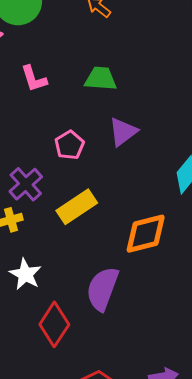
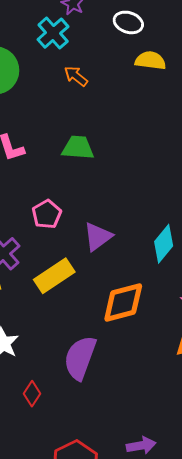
purple triangle: (123, 132) -> (98, 237), moved
red diamond: (54, 324) -> (32, 394), size x0.6

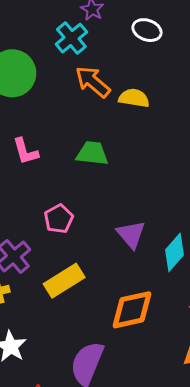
yellow semicircle: (150, 61) -> (134, 98), moved
orange arrow: (76, 76) -> (93, 82), size x1.5
purple triangle: (98, 237) -> (131, 234), moved, turned -36

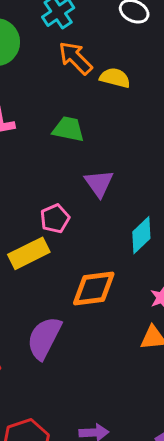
pink pentagon: (59, 219) -> (55, 219), moved
purple triangle: (131, 234) -> (99, 183), moved

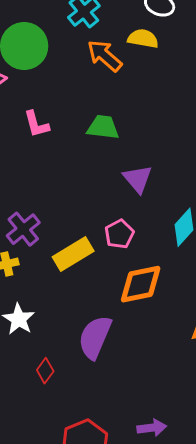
yellow semicircle: (115, 78) -> (143, 39), moved
pink pentagon: (55, 219) -> (119, 234), moved

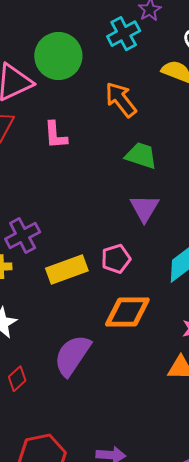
orange arrow: (105, 56) -> (121, 100), moved
green trapezoid: (103, 127) -> (141, 156), moved

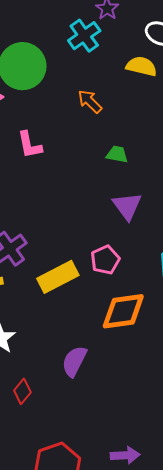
orange arrow: (121, 100) -> (90, 101), size x0.7
green trapezoid: (141, 156) -> (117, 154), size x0.7
purple semicircle: (72, 355) -> (74, 361), size x0.7

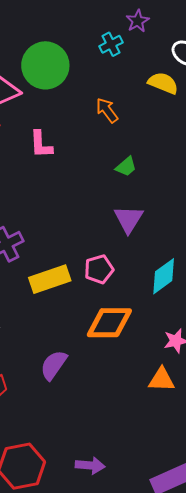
cyan cross: (84, 36) -> (111, 44), size x0.7
green trapezoid: (117, 154) -> (126, 167), turned 120

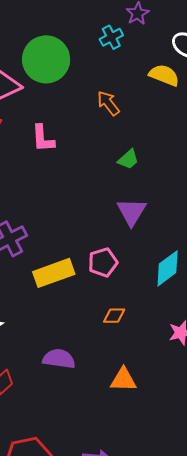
orange diamond: (109, 323) -> (114, 316), size x0.5
purple semicircle: (54, 365) -> (59, 359), turned 64
orange triangle: (162, 380) -> (123, 380), moved

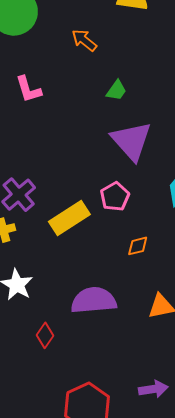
purple triangle: (132, 212) -> (131, 141), size x1.4
purple semicircle: (59, 359) -> (94, 300), size x1.4

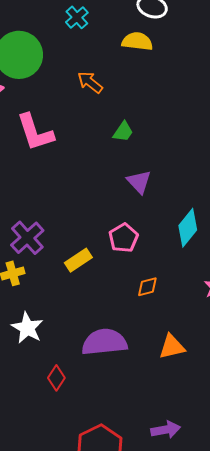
pink L-shape: (28, 89) -> (35, 132), size x1.4
purple triangle: (131, 141) -> (139, 182), size x0.6
yellow rectangle: (69, 218) -> (78, 260), size x0.7

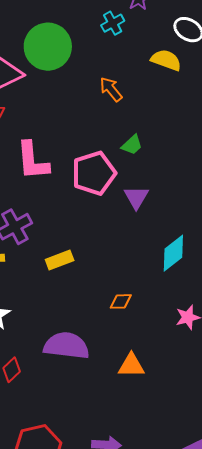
pink L-shape: (35, 132) -> (33, 161), moved
pink pentagon: (124, 238) -> (94, 173), moved, size x1.5

